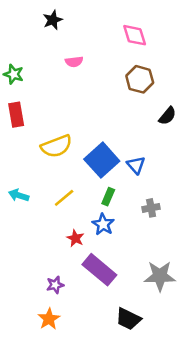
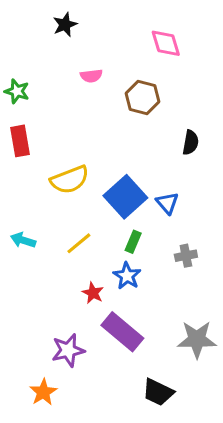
brown hexagon: (140, 79) -> (143, 98), moved
black semicircle: (167, 116) -> (191, 142), moved, turned -30
purple star: (55, 285) -> (68, 350), size x1.5
orange star: (49, 319) -> (43, 392), moved

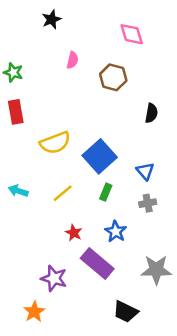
pink semicircle: (91, 76) -> (72, 60), turned -70
blue triangle: (167, 203) -> (145, 171), moved
blue star: (127, 276) -> (116, 232), moved
purple star: (68, 350) -> (54, 278), turned 30

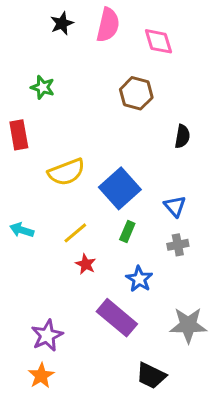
pink semicircle: (72, 60) -> (108, 25), moved, size x1.6
green star: (13, 72) -> (43, 87), moved
red star: (74, 233) -> (86, 264), moved
purple star: (54, 278) -> (47, 336), moved, turned 30

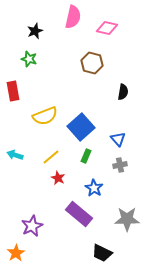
black star: (62, 23) -> (35, 31), moved
pink diamond: (159, 41) -> (107, 28), turned -60
orange star: (41, 376) -> (16, 253), moved

